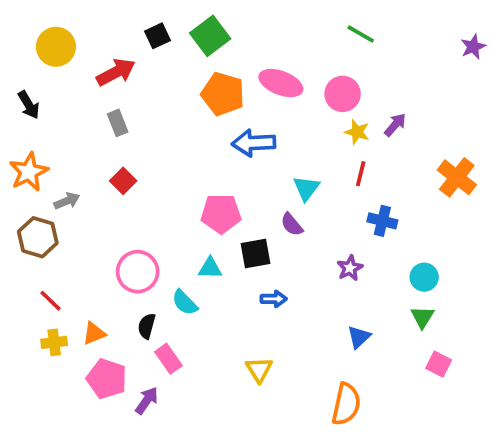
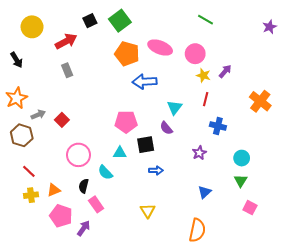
red square: (123, 181) -> (62, 120), moved

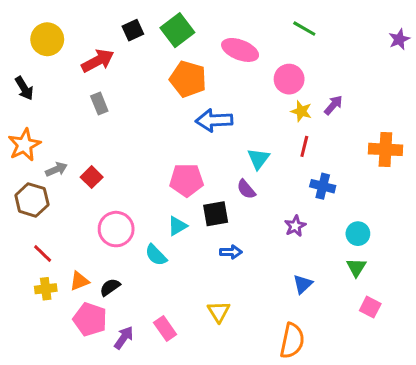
pink ellipse: (160, 48) -> (240, 50), moved
orange cross: (260, 101) -> (385, 149), turned -35
cyan triangle: (120, 153) -> (177, 226), turned -32
black semicircle: (84, 186) -> (110, 287), moved, turned 40
pink rectangle: (96, 204) -> (165, 329), moved

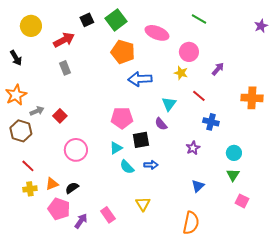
yellow star: (301, 111) -> (181, 73), moved
red line: (304, 146) -> (199, 96), turned -64
cyan semicircle: (156, 255) -> (127, 167), moved

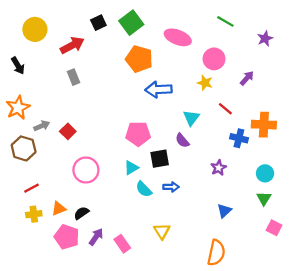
purple star: (261, 26) -> (265, 38), moved
orange cross: (252, 98) -> (264, 125), moved
red line: (28, 166) -> (32, 188), turned -72
purple arrow: (81, 221) -> (96, 237), moved

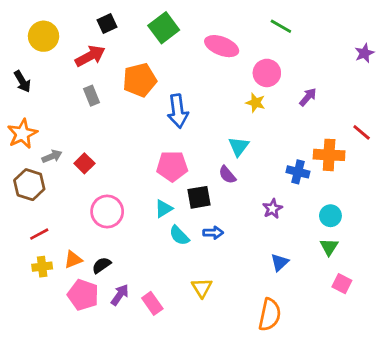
black square: (98, 23) -> (107, 23), moved
purple star: (265, 38) -> (364, 53), moved
orange pentagon: (139, 59) -> (140, 80), moved, turned -30
blue arrow: (158, 89) -> (178, 111), moved, turned -95
red line: (225, 109) -> (362, 132), moved

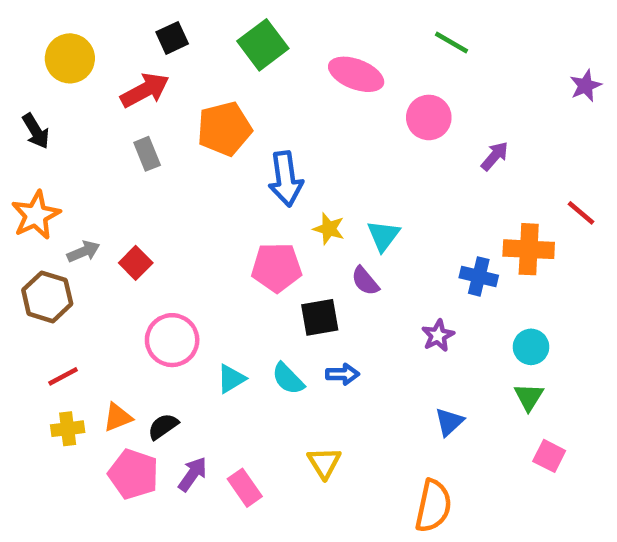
yellow star: (256, 103) -> (329, 229), moved
cyan triangle: (164, 209) -> (231, 379), moved

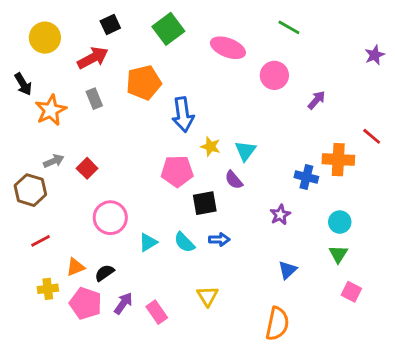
orange star: (36, 215) -> (51, 110), moved
yellow cross: (68, 429) -> (48, 289), moved

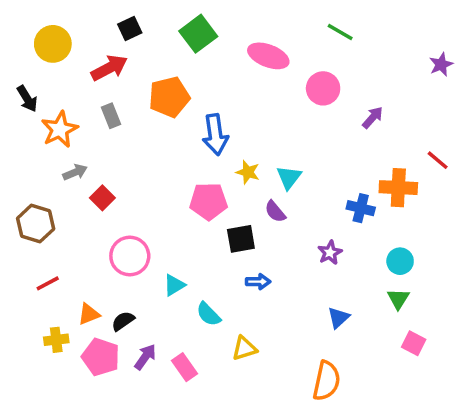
gray arrow: (54, 161) -> (75, 172), moved
cyan semicircle: (184, 242) -> (208, 314), moved
yellow triangle: (208, 296) -> (244, 348), turned 45

